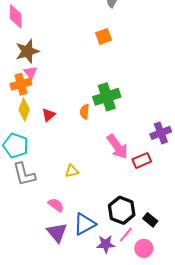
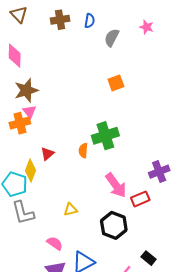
orange square: (104, 36) -> (116, 83), moved
yellow diamond: (24, 110) -> (30, 171), moved
black hexagon: (122, 210) -> (114, 225), moved

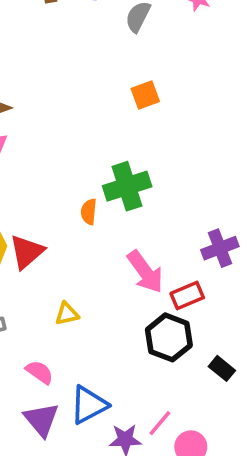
red triangle: (47, 154) -> (27, 252), moved, size x1.5
black hexagon: (114, 225) -> (169, 337), moved
black rectangle: (149, 258) -> (222, 368), moved

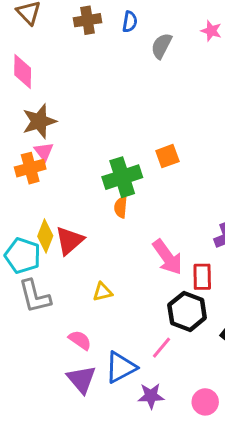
orange square: (145, 95) -> (167, 156), moved
green cross: (127, 186) -> (122, 177), moved
red rectangle: (187, 296) -> (202, 277), turned -68
pink line: (160, 423) -> (161, 348), moved

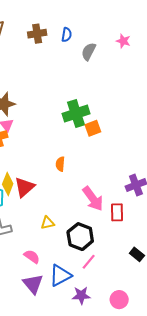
green cross: (122, 177) -> (76, 114), moved
black hexagon: (187, 311) -> (80, 237), moved

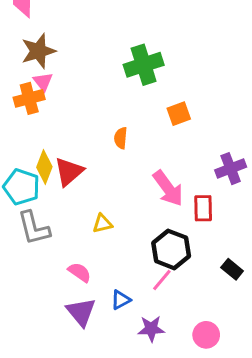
orange square: (93, 128) -> (179, 114), moved
black hexagon: (80, 237) -> (171, 249), moved
blue triangle: (60, 275) -> (121, 300), size x0.6

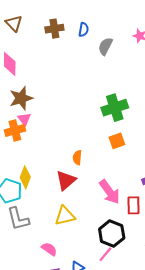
green cross: (144, 65) -> (115, 108), moved
red triangle: (69, 172) -> (66, 180), moved
yellow triangle: (102, 223) -> (65, 216), size x1.5

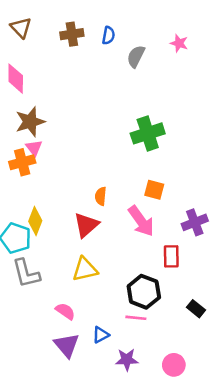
orange square: (117, 141) -> (154, 190), moved, turned 35
pink arrow: (110, 192) -> (141, 221), moved
pink line: (105, 254) -> (136, 318), turned 56

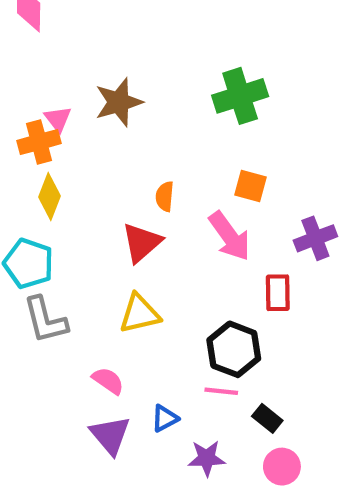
brown star: (30, 122) -> (119, 102), moved
yellow diamond: (35, 221) -> (50, 196), moved
black rectangle: (196, 309) -> (267, 418), moved

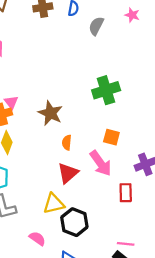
brown star: (119, 102) -> (50, 113), moved, turned -30
red triangle: (142, 243) -> (68, 173), moved
black hexagon: (234, 349) -> (74, 222), moved
pink line: (221, 391) -> (126, 244), moved

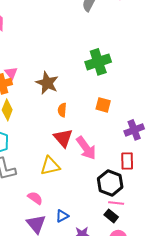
pink arrow: (101, 163) -> (86, 148), moved
red triangle: (68, 173) -> (63, 138), turned -30
red rectangle: (126, 193) -> (127, 161), moved
black hexagon: (74, 222) -> (110, 183), moved

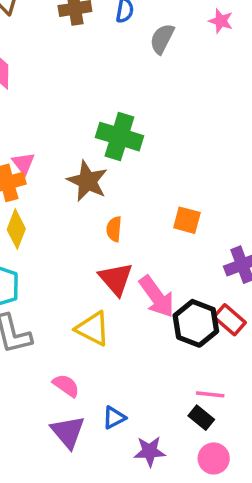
green cross: (98, 62) -> (119, 137), moved, turned 35
red rectangle: (127, 161) -> (230, 320), turned -48
yellow triangle: (50, 166) -> (93, 329), turned 40
black hexagon: (110, 183) -> (196, 323), moved

